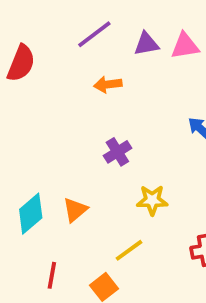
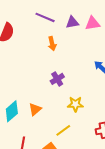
purple line: (94, 34) -> (45, 17), turned 60
orange arrow: (108, 84) -> (52, 44), turned -96

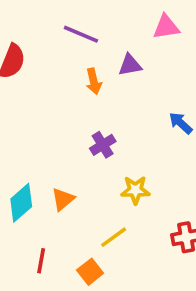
purple triangle: (72, 22) -> (130, 65), moved
pink triangle: (93, 23) -> (166, 27), moved

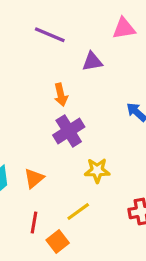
orange arrow: (94, 81) -> (61, 95), moved
purple cross: (103, 145) -> (69, 131), size x1.4
red line: (41, 261) -> (34, 223), moved

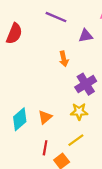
purple cross: (69, 131) -> (86, 84), moved
yellow star: (97, 170) -> (79, 112), moved

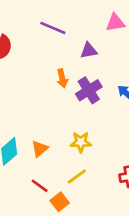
purple cross: (86, 84) -> (89, 90), moved
red line: (45, 148) -> (40, 186), turned -64

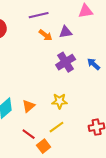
purple line: (53, 28) -> (39, 15), turned -36
orange arrow: (62, 78) -> (46, 35), moved, turned -40

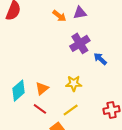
blue arrow: (94, 64) -> (100, 59), moved
red line: (29, 134) -> (40, 109), moved

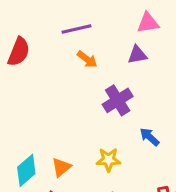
purple triangle: (80, 13) -> (137, 55), moved
blue arrow: (100, 59) -> (149, 137), moved

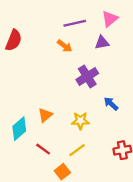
pink triangle: (148, 23) -> (110, 19), turned -30
purple line: (77, 29) -> (75, 23), moved
orange triangle: (61, 167) -> (45, 115), moved

